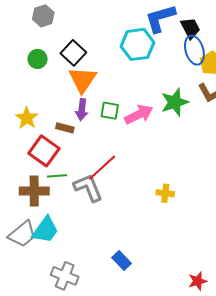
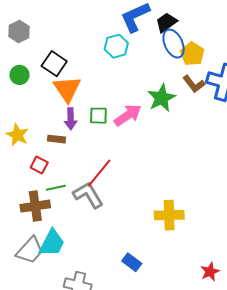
black trapezoid: (190, 28) -> (166, 22), turned -90
cyan hexagon: (137, 44) -> (116, 46), size x0.7
red square: (44, 151) -> (39, 165), size x0.6
yellow cross: (165, 193) -> (169, 215), moved, size x1.6

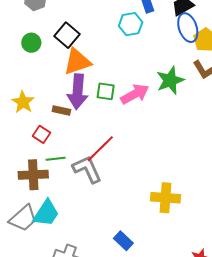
orange triangle: (67, 89) -> (77, 62), turned 40
purple arrow: (71, 119) -> (78, 92), size x1.6

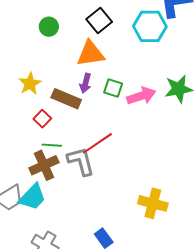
cyan hexagon: (131, 24) -> (150, 26), size x1.4
black square: (67, 35) -> (99, 20), moved
purple arrow: (78, 92) -> (86, 83), size x0.6
brown rectangle: (61, 110) -> (66, 99), size x1.6
brown cross: (33, 175) -> (44, 165), moved, turned -32

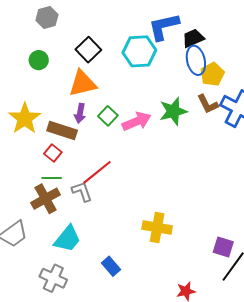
yellow star: (30, 84) -> (25, 118), size x1.4
green square: (113, 88) -> (108, 116), turned 30
red square: (42, 119) -> (53, 153), moved
gray L-shape: (81, 161) -> (82, 192), size x0.7
cyan trapezoid: (33, 197) -> (67, 239), moved

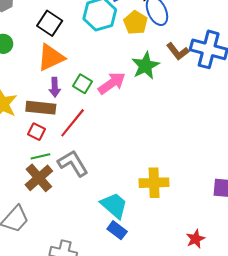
yellow pentagon: (212, 74) -> (136, 23), moved
red line: (97, 172) -> (73, 123), moved
gray L-shape: (82, 192) -> (73, 163), size x1.4
cyan trapezoid: (67, 239) -> (114, 205), moved, turned -76

